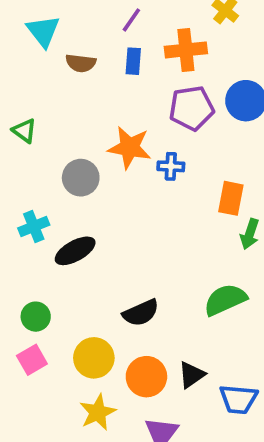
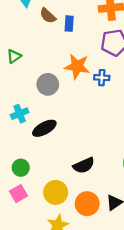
blue rectangle: (133, 61) -> (69, 24), moved
brown semicircle: (81, 63) -> (48, 16), turned 36
green triangle: (24, 131) -> (14, 56), turned 49

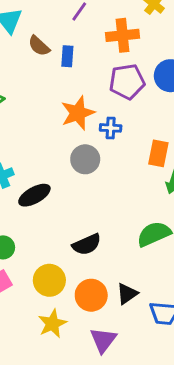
orange star: (77, 66) -> (78, 113), turned -30
gray circle: (48, 84) -> (85, 159), moved

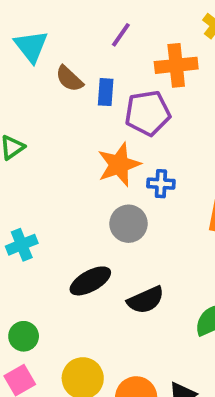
purple pentagon: (127, 82) -> (148, 113), moved
black ellipse: (34, 195) -> (90, 281), moved
black semicircle: (87, 244) -> (146, 300), moved

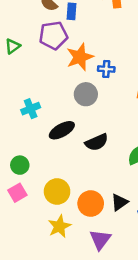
purple pentagon: (148, 113) -> (53, 35), moved
cyan cross: (22, 245) -> (31, 109), moved

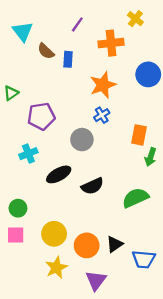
purple pentagon: (53, 35) -> (41, 116), moved
orange star: (80, 57) -> (103, 85), moved
blue cross: (106, 69) -> (102, 115), turned -35
pink square: (17, 193) -> (16, 235), turned 30

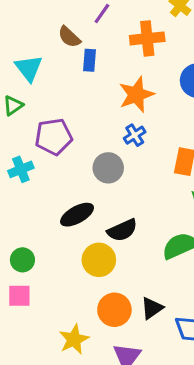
cyan triangle: (23, 31) -> (29, 68), moved
brown semicircle: (46, 51) -> (69, 37), moved
cyan cross: (28, 154) -> (21, 169), moved
yellow circle: (54, 234) -> (99, 260), moved

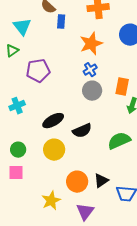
gray circle: (108, 168) -> (92, 91), moved
cyan cross: (21, 169) -> (17, 106), moved
yellow circle: (99, 260) -> (54, 150), moved

